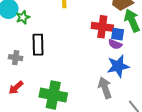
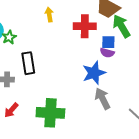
red cross: (102, 27) -> (85, 26), moved
blue star: (118, 66) -> (94, 73), moved

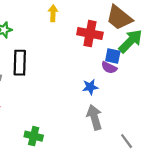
green arrow: (121, 26) -> (130, 41), turned 65
blue star: (94, 73) -> (90, 87), size x0.6
green cross: (50, 113) -> (34, 136), moved, size x0.6

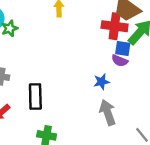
red cross: (90, 34) -> (115, 26), moved
black rectangle: (20, 63) -> (35, 97), moved

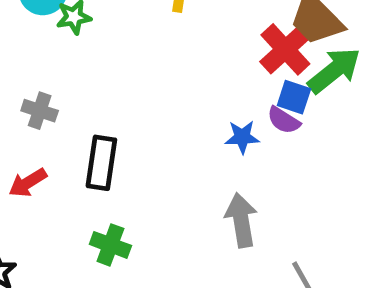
red cross: (115, 26) -> (285, 49), turned 30
blue star: (101, 82) -> (242, 137), moved

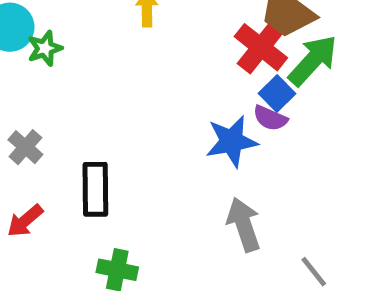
blue square: (294, 97) -> (277, 93), turned 36
gray cross: (40, 111) -> (25, 147), turned 32
blue star: (242, 137) -> (232, 141), size x1.5

